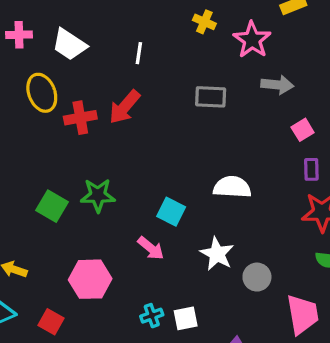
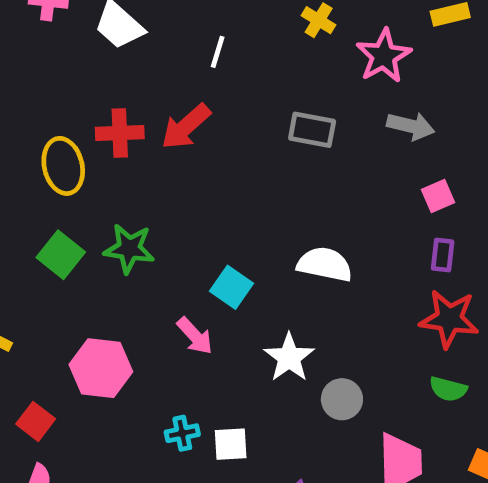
yellow ellipse: (42, 93) -> (63, 166), moved

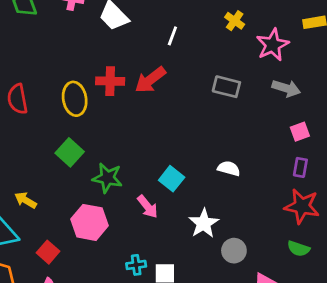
green star: (129, 249) -> (107, 178), moved
white semicircle: (325, 264) -> (229, 168), size x0.7

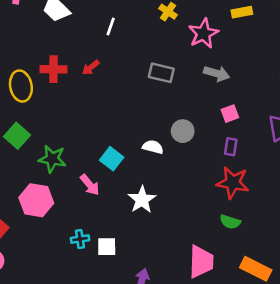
red arrow: (150, 80) -> (91, 67), size x0.6
white semicircle: (229, 168) -> (153, 147), moved
gray circle: (234, 251) -> (183, 131), moved

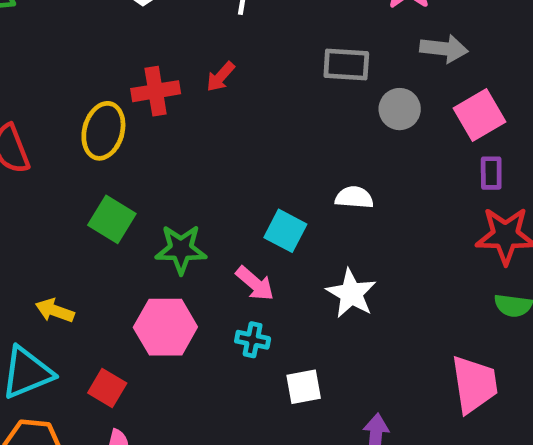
yellow ellipse: (21, 86) -> (103, 131), turned 36
pink square: (230, 114) -> (479, 115), size x1.5
gray circle: (183, 131) -> (400, 109), moved
cyan cross: (80, 239) -> (253, 340), moved, turned 30

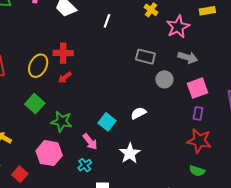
red arrow: (220, 77) -> (65, 78), moved
white semicircle: (354, 197) -> (139, 113), turned -42
cyan cross: (253, 340) -> (85, 165), turned 32

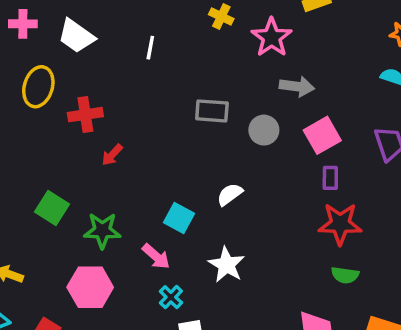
gray rectangle: (145, 57) -> (212, 111), moved
yellow ellipse: (38, 66) -> (38, 87), moved
red arrow: (65, 78) -> (112, 155), moved
cyan cross: (85, 165) -> (171, 297), moved

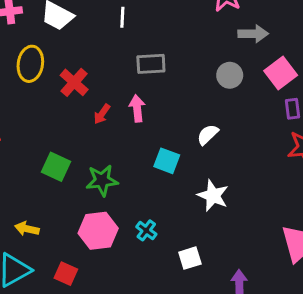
gray rectangle: (212, 111) -> (151, 64), moved
red cross: (85, 115) -> (74, 82), turned -32
pink arrow: (156, 256) -> (137, 108), moved, turned -130
cyan cross: (171, 297) -> (146, 230), moved

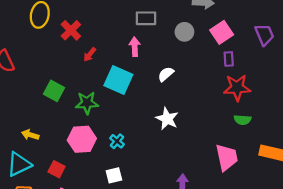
gray rectangle: (151, 64) -> (146, 18), moved
pink arrow: (137, 108) -> (135, 47), moved
cyan square: (167, 161) -> (118, 80), moved, size x1.5
white square: (190, 258) -> (114, 175), moved

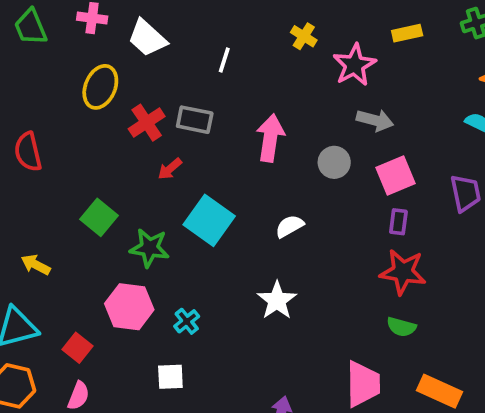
gray rectangle: (146, 18) -> (195, 120), moved
pink arrow: (135, 47) -> (270, 138), moved, size x1.4
yellow arrow: (30, 135) -> (36, 265), moved

